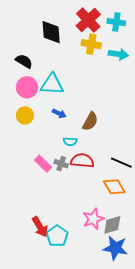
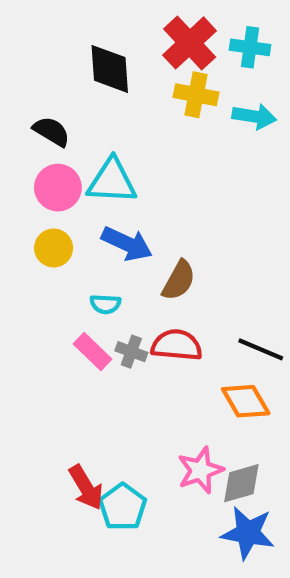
blue arrow: (59, 113) -> (127, 244), size x1.6
brown semicircle: (90, 121) -> (179, 280), moved
cyan semicircle: (70, 142) -> (105, 304), moved

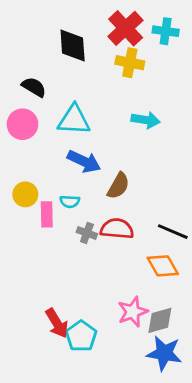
cyan arrow: (254, 116) -> (146, 120), moved
pink circle: (58, 188) -> (22, 124), moved
yellow circle: (54, 248) -> (25, 194), moved
pink rectangle: (92, 352) -> (47, 214), moved, turned 45

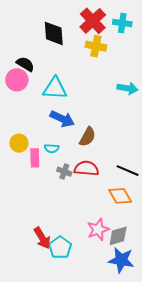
cyan arrow: (146, 120) -> (128, 88), moved
pink circle: (22, 124) -> (17, 80), moved

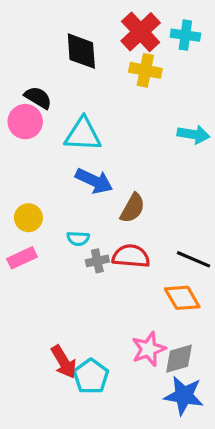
cyan semicircle: (52, 148) -> (78, 239), moved
pink rectangle: (35, 158) -> (22, 258), moved, turned 66
gray cross: (64, 172) -> (97, 261), turned -32

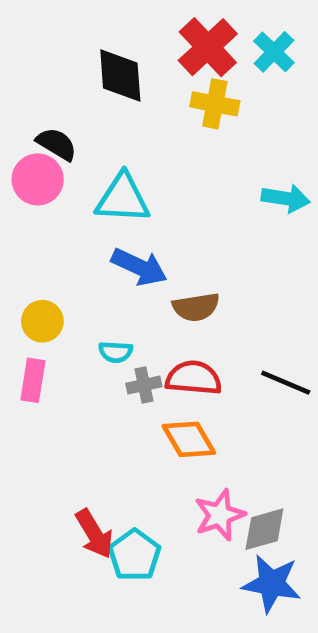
cyan cross: (185, 35) -> (274, 52), turned 36
brown semicircle: (133, 208) -> (196, 307), turned 52
pink rectangle: (22, 258) -> (33, 380), turned -56
orange diamond: (182, 298) -> (189, 439), moved

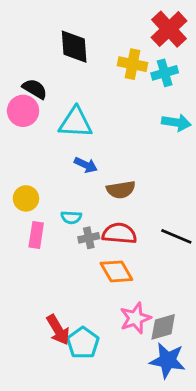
red cross: (208, 47) -> (169, 29), moved
cyan cross: (274, 52) -> (165, 73), moved, turned 30
blue arrow: (139, 267) -> (86, 165), size x0.7
pink rectangle: (33, 380) -> (36, 235), moved

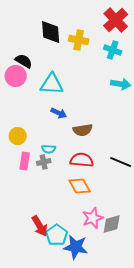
yellow cross: (133, 64) -> (79, 40), moved
cyan cross: (165, 73) -> (113, 50), turned 36
gray cross: (89, 238) -> (44, 162), moved
blue star: (168, 360) -> (76, 247), moved

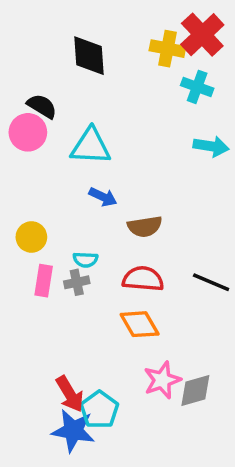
yellow cross: (79, 40) -> (167, 49), moved
blue star: (76, 247) -> (73, 431), moved

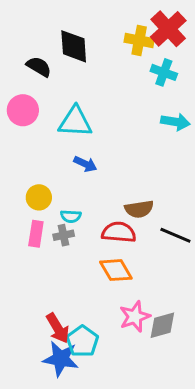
black semicircle: (42, 106) -> (39, 67), moved
brown semicircle: (145, 227) -> (139, 209), moved
yellow circle: (31, 237) -> (39, 197), moved

